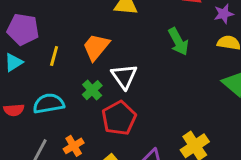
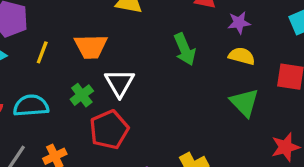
orange trapezoid: (96, 47) -> (91, 47), turned -136

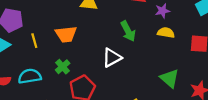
yellow line: (42, 52) -> (34, 41), turned -32
white triangle: (120, 83) -> (112, 58), moved, turned 36
green triangle: (244, 103) -> (170, 78), moved

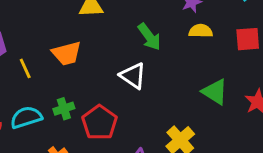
white triangle: (112, 58) -> (133, 76), turned -48
green cross: (63, 67) -> (64, 109), moved, turned 32

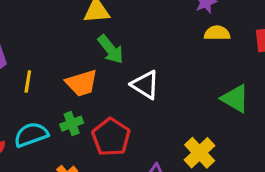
green arrow: (149, 37) -> (111, 49), moved
orange trapezoid: (67, 53) -> (82, 83), moved
yellow line: (25, 68) -> (28, 82), turned 36

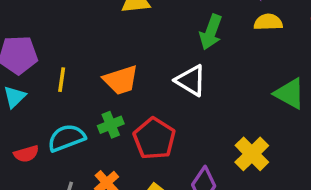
green arrow: (111, 49) -> (211, 32), moved, turned 60

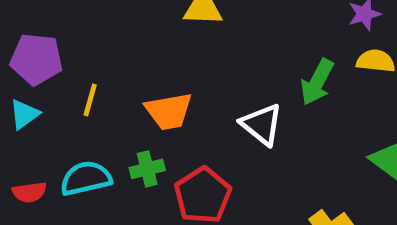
green arrow: (211, 32) -> (317, 82), moved

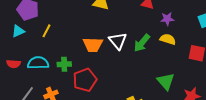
orange trapezoid: (169, 111) -> (93, 45), moved
white triangle: (262, 124) -> (118, 41), moved

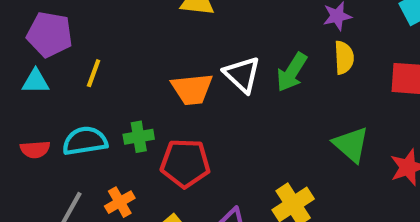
cyan triangle: (18, 31) -> (35, 81), turned 32
yellow semicircle: (168, 39) -> (344, 58), turned 77
red pentagon: (85, 80) -> (185, 163), turned 30

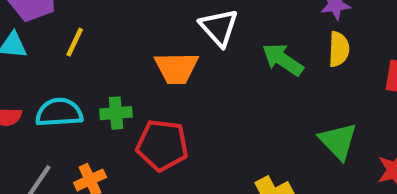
green arrow: (292, 72) -> (283, 60), turned 87
white triangle: (242, 74) -> (219, 27), moved

